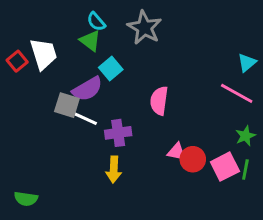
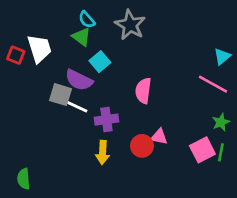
red square: (17, 61) -> (16, 55), turned -30
purple semicircle: (87, 89) -> (79, 80), turned 56
red circle: (193, 159) -> (142, 146), moved
green semicircle: (26, 199) -> (24, 179), turned 78

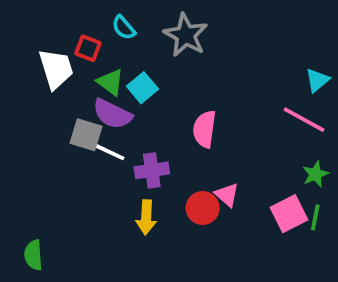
green triangle: (81, 37) -> (110, 82), moved
red square: (16, 55) -> (88, 48), moved
pink triangle: (159, 137) -> (227, 195), turned 30

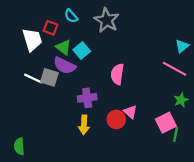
white line: (109, 152) -> (33, 78), moved
green line: (315, 217) -> (176, 135), moved

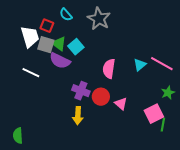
cyan triangle: (182, 46) -> (140, 65), moved
gray square: (49, 77) -> (46, 45), moved
purple cross: (87, 98) -> (81, 91), turned 30
red circle: (116, 119) -> (101, 97), moved

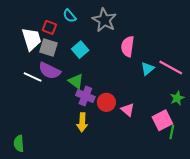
green triangle: (59, 44) -> (76, 81), moved
purple semicircle: (60, 61) -> (49, 71), moved
pink semicircle: (109, 69) -> (128, 46), moved

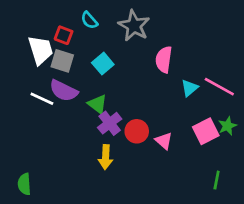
purple cross: (85, 96) -> (110, 123), turned 30
pink square: (162, 120) -> (206, 131), moved
green line: (172, 132) -> (217, 180), moved

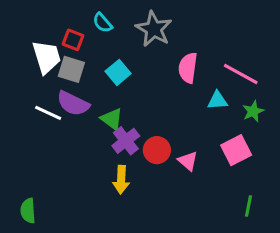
pink line: (219, 87) -> (241, 74), moved
cyan triangle: (190, 88) -> (217, 100), turned 36
green star: (227, 126) -> (253, 111), moved

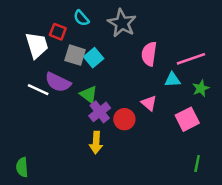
gray square: (71, 69) -> (75, 55), moved
pink line: (241, 74) -> (191, 59), turned -48
pink triangle: (188, 161) -> (149, 103), moved

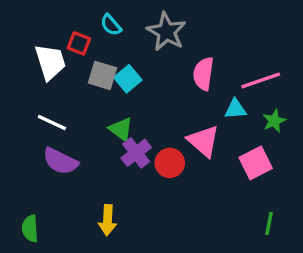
purple semicircle: (58, 82) -> (60, 161), moved
pink triangle: (149, 103) -> (203, 141), size x1.5
yellow arrow: (96, 143) -> (108, 220), moved

